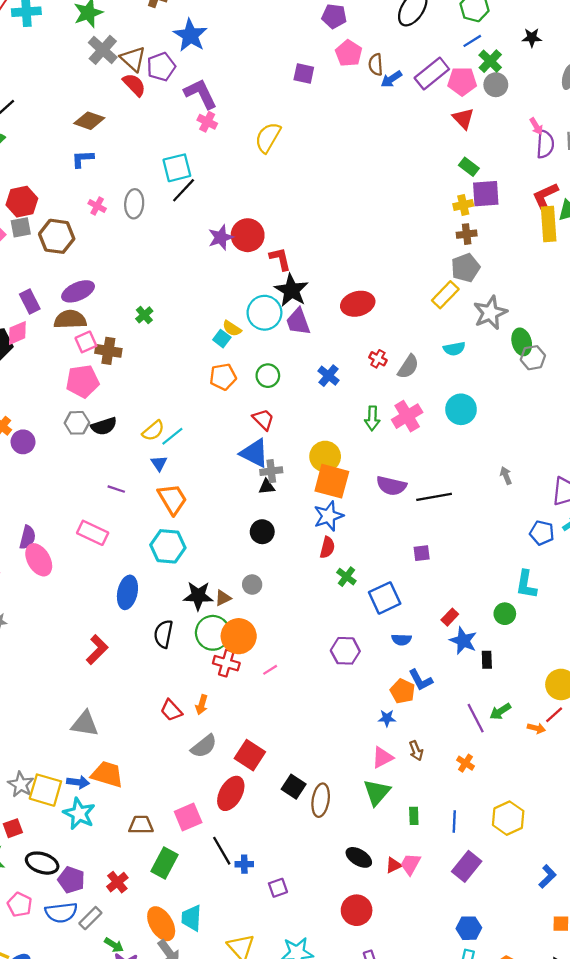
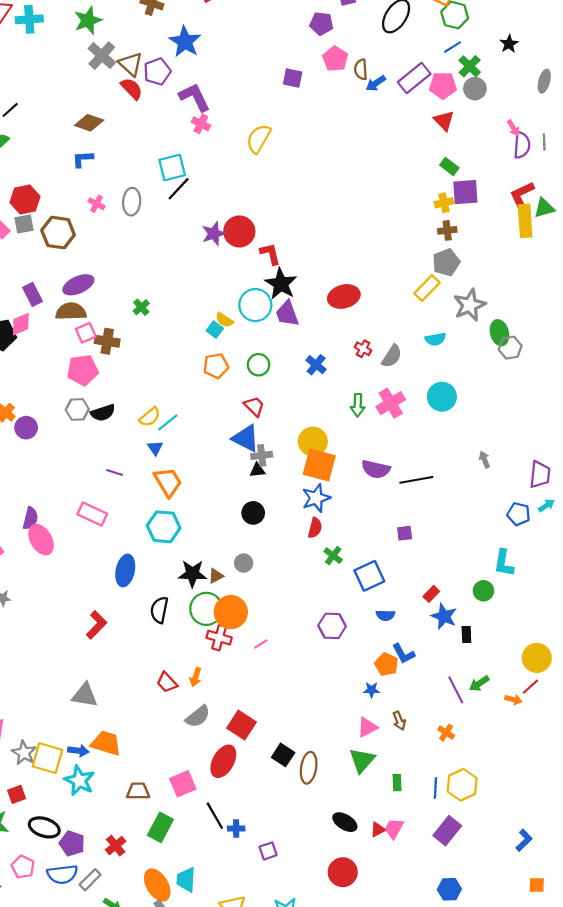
black star: (532, 38) -> (509, 44), turned -30
yellow hexagon: (508, 818) -> (462, 785), moved

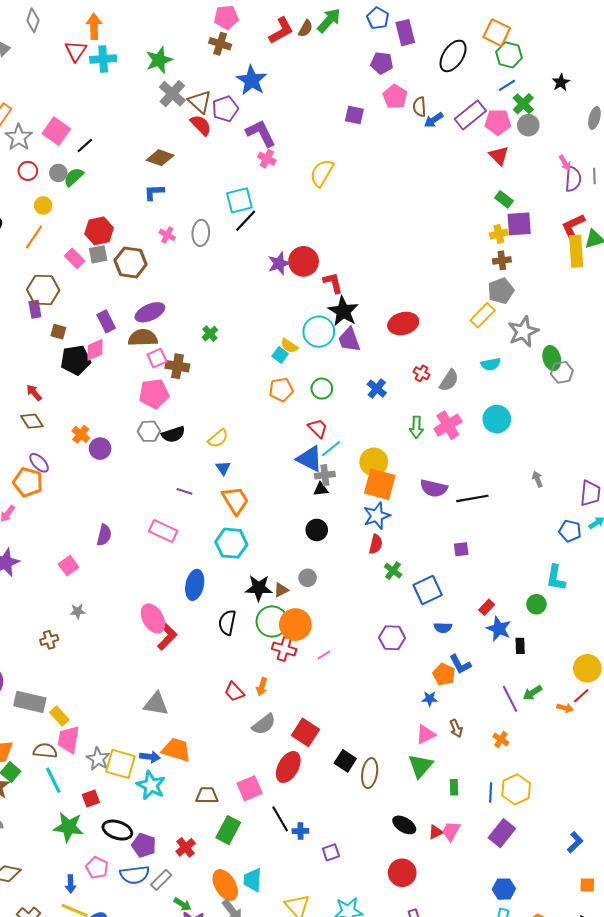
cyan line: (168, 422) -> (331, 449), moved
pink ellipse: (41, 540) -> (153, 618), moved

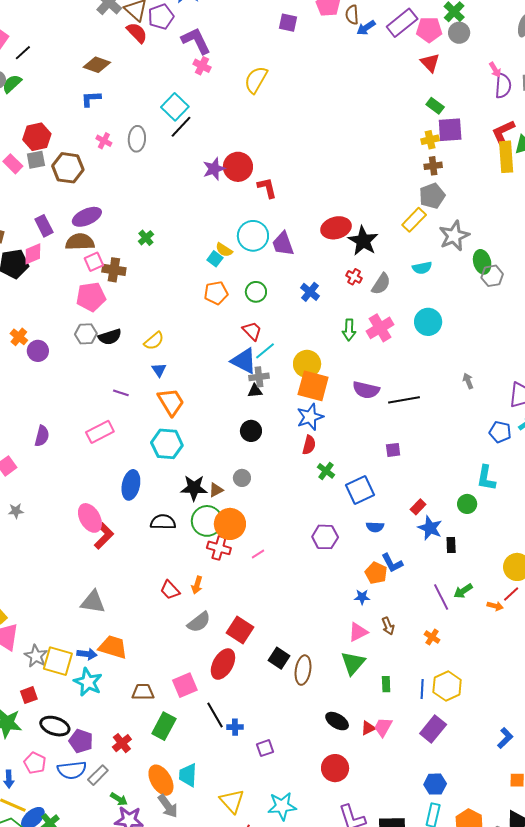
cyan square: (239, 200) -> (175, 107), turned -32
black star: (343, 311) -> (363, 241), moved
pink rectangle: (163, 531) -> (100, 432), turned -52
black semicircle: (227, 623) -> (163, 522), turned 80

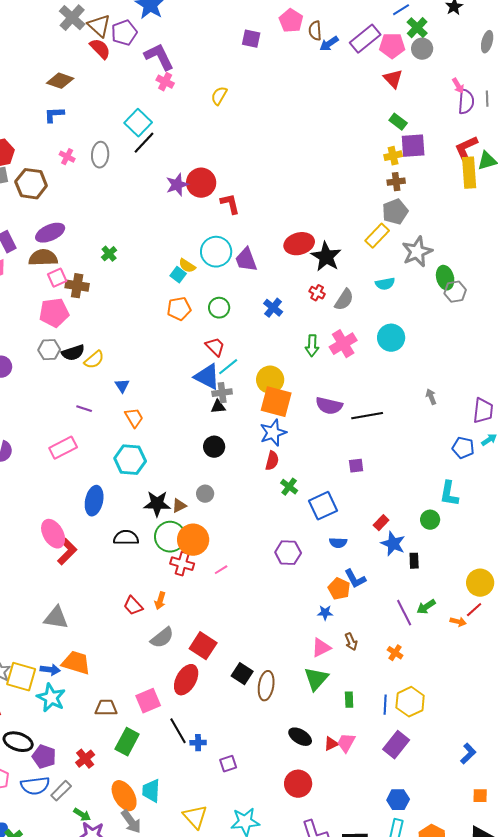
yellow semicircle: (256, 80) -> (219, 96), size x0.7
yellow semicircle: (154, 341) -> (94, 360), moved
orange trapezoid: (171, 402) -> (134, 418), size x0.7

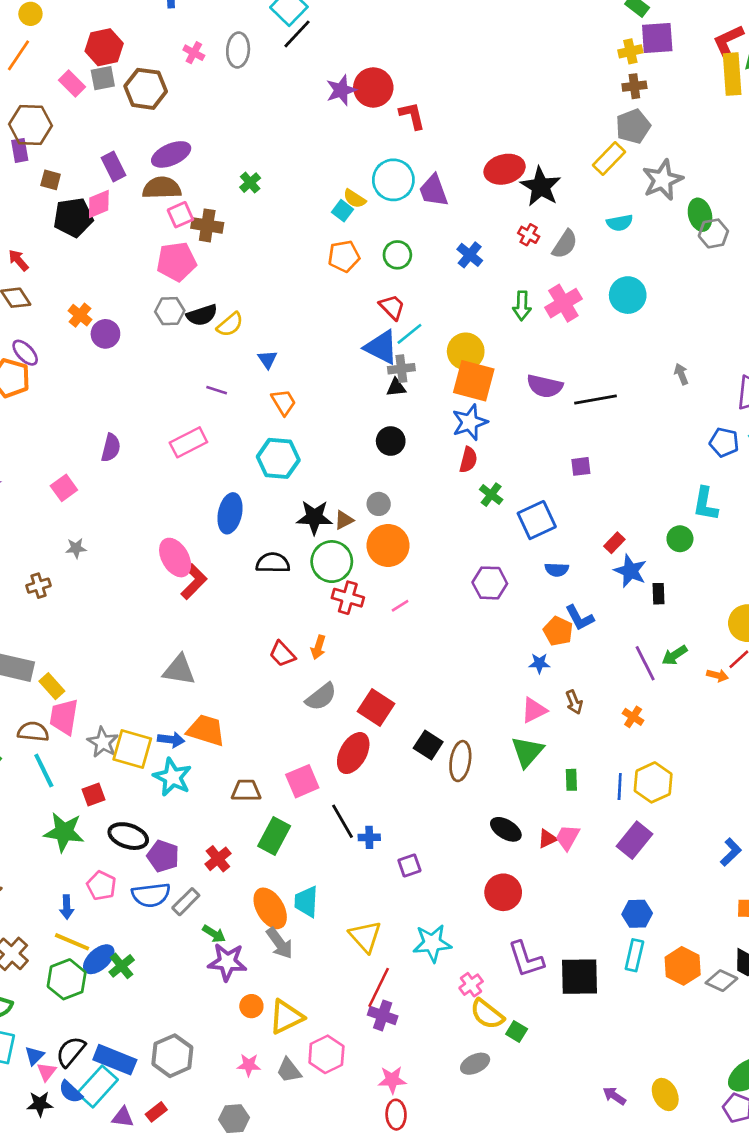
orange circle: (193, 540) -> (388, 545), moved

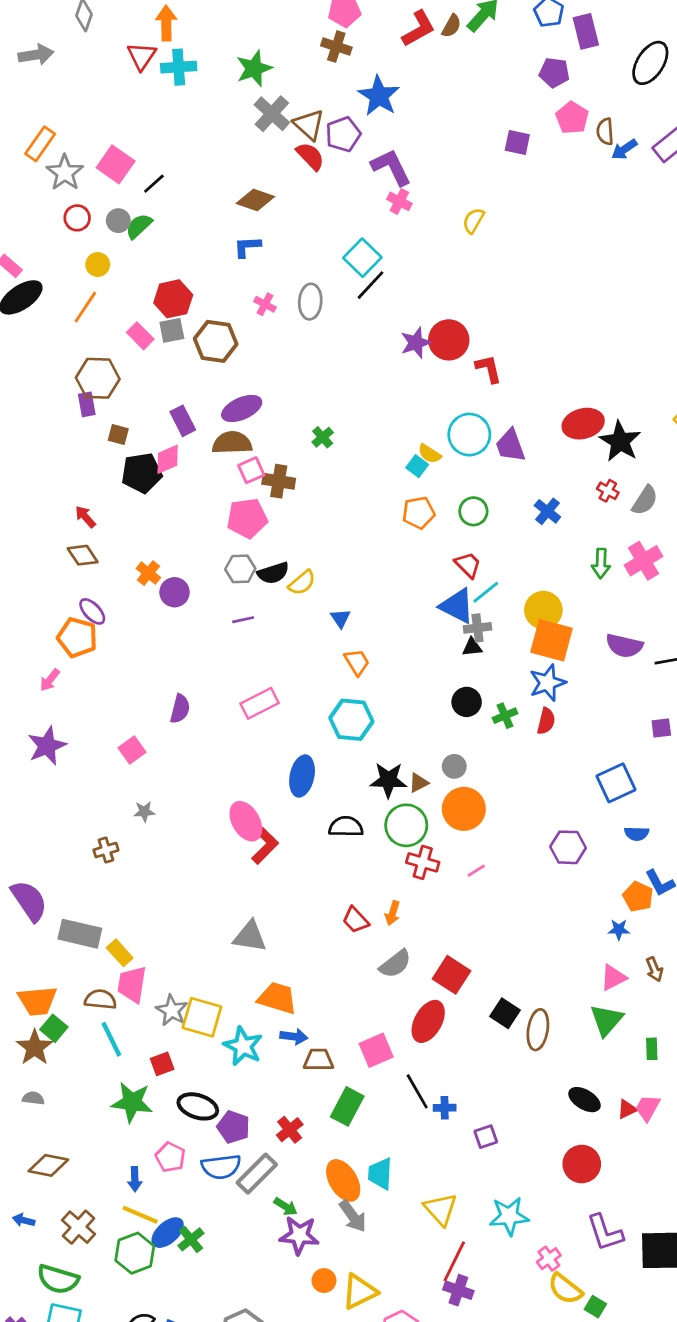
purple line: (217, 390) -> (243, 620), moved, turned -30
green cross: (491, 495) -> (505, 716), moved, turned 30
blue arrow: (171, 740) -> (294, 1037), moved
gray rectangle: (186, 902) -> (257, 1174), size x1.4

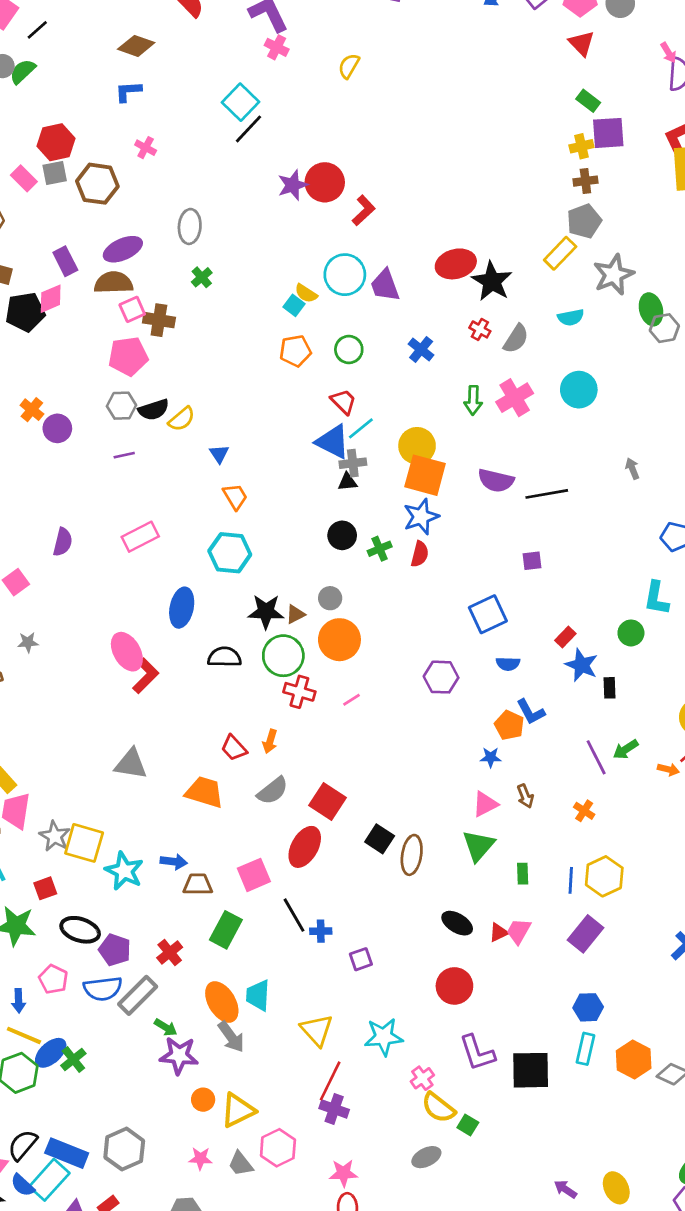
gray ellipse: (310, 302) -> (190, 226), moved
red L-shape: (489, 369) -> (364, 210), turned 60
orange trapezoid: (277, 998) -> (204, 792), moved

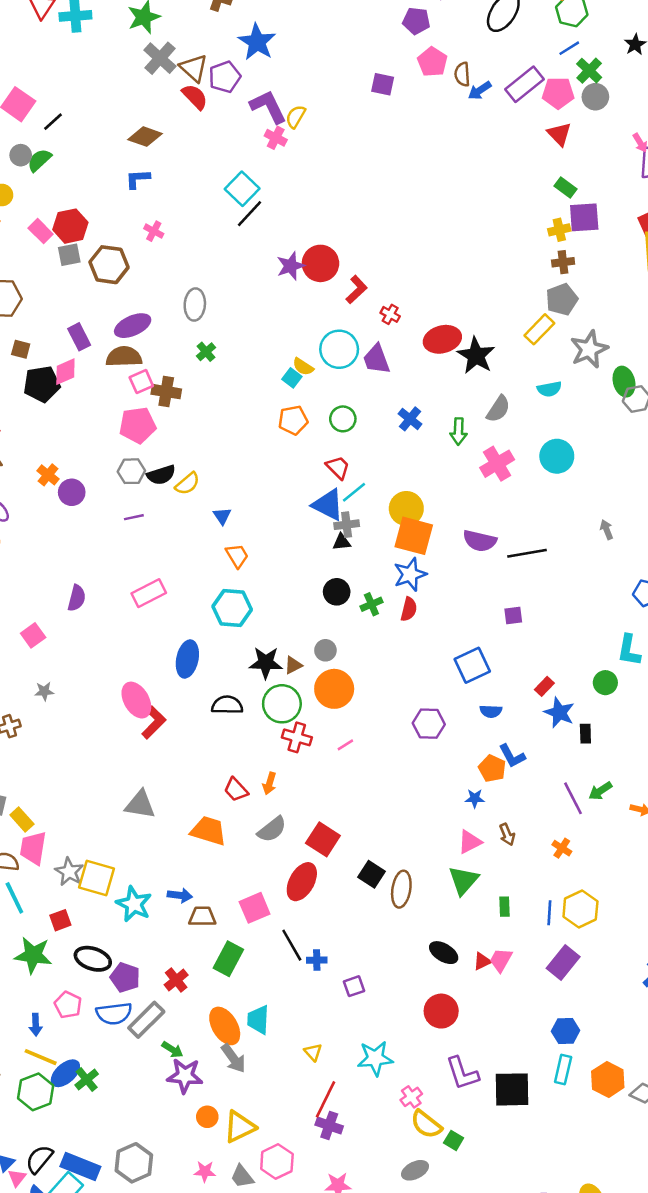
yellow semicircle: (349, 66) -> (296, 117), moved
pink rectangle: (24, 178) -> (41, 231), moved
red cross: (480, 329) -> (390, 314), moved
green arrow: (473, 400) -> (459, 431), moved
yellow triangle: (317, 1030) -> (313, 1052), size x0.6

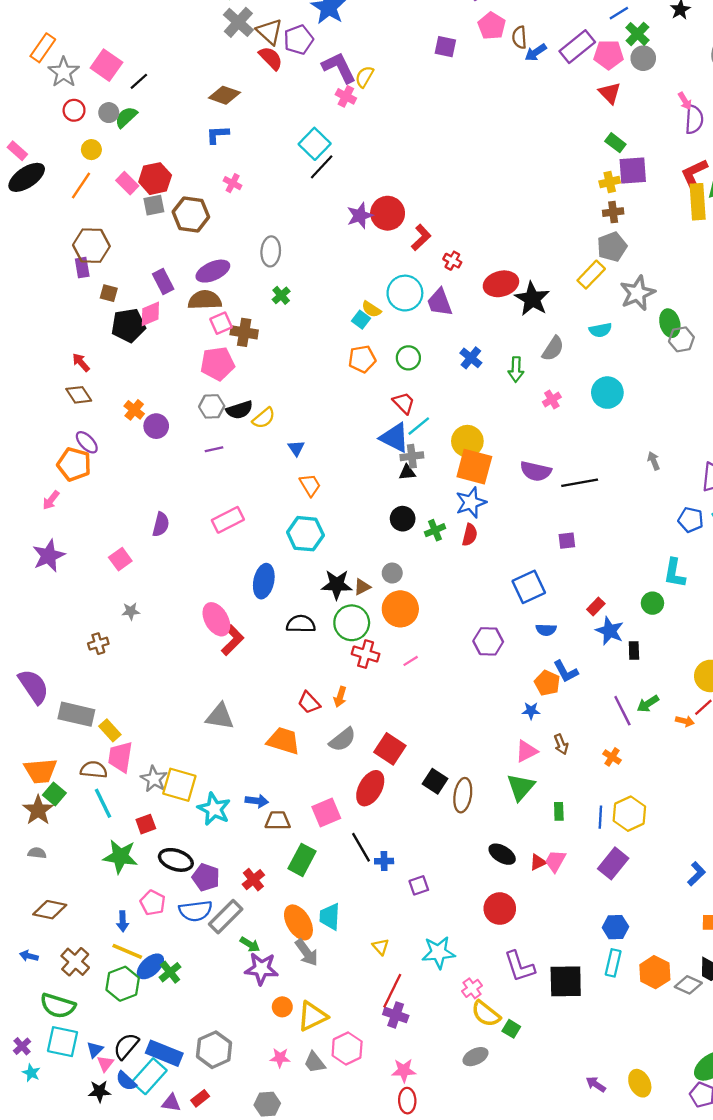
pink cross: (497, 464) -> (552, 399), size x0.6

